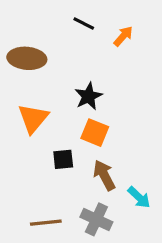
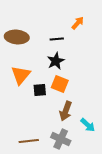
black line: (84, 24) -> (57, 39), moved, turned -32
black square: (63, 159) -> (40, 90), moved
brown arrow: (104, 175) -> (66, 111), turned -132

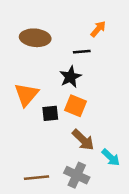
brown ellipse: (17, 37) -> (35, 38), moved
black line: (57, 39) -> (82, 52), moved
brown arrow: (66, 111) -> (83, 140), turned -66

